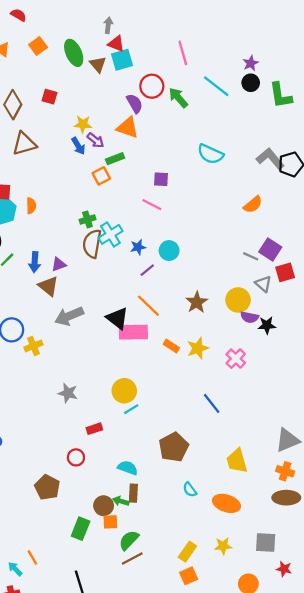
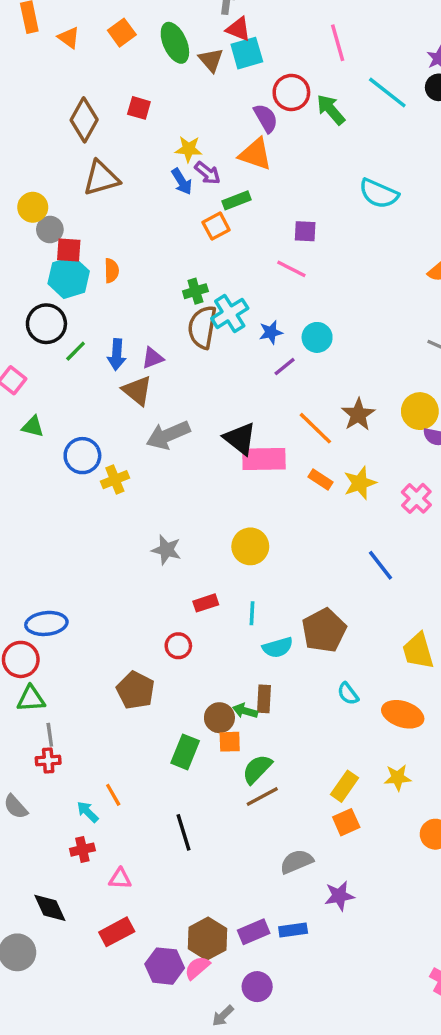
orange line: (148, 306) -> (315, 428), moved
cyan line: (131, 409) -> (252, 613), moved, turned -56
cyan semicircle: (128, 468) -> (278, 647), moved, turned 144

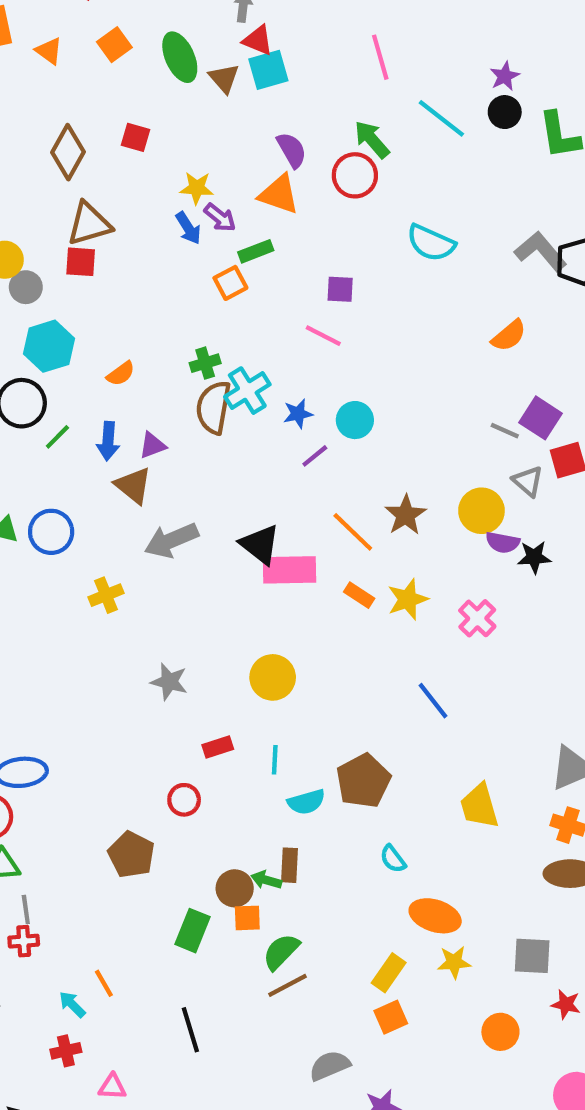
red circle: (291, 92) -> (355, 175), moved
red square: (69, 250) -> (81, 262), moved
orange semicircle: (112, 271) -> (121, 374), moved, turned 55
blue circle: (82, 456) -> (51, 532), moved
orange ellipse: (403, 714) -> (435, 916), moved

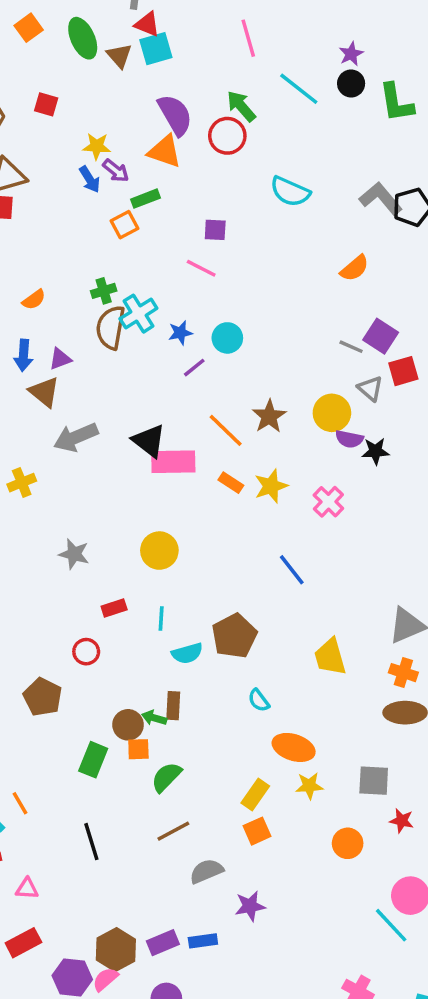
purple semicircle: (292, 150) -> (175, 115), size x1.4
brown line: (287, 985) -> (173, 831), moved

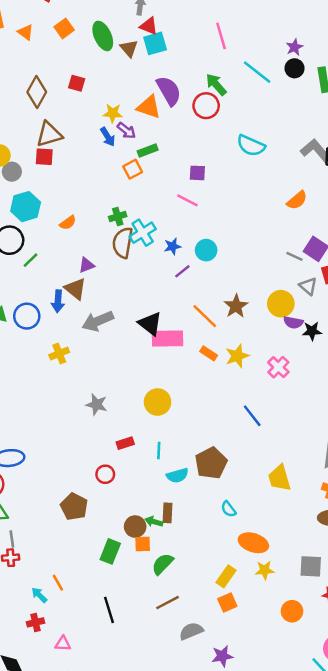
orange triangle: (165, 151) -> (149, 107), moved
blue arrow: (23, 355) -> (58, 301), moved

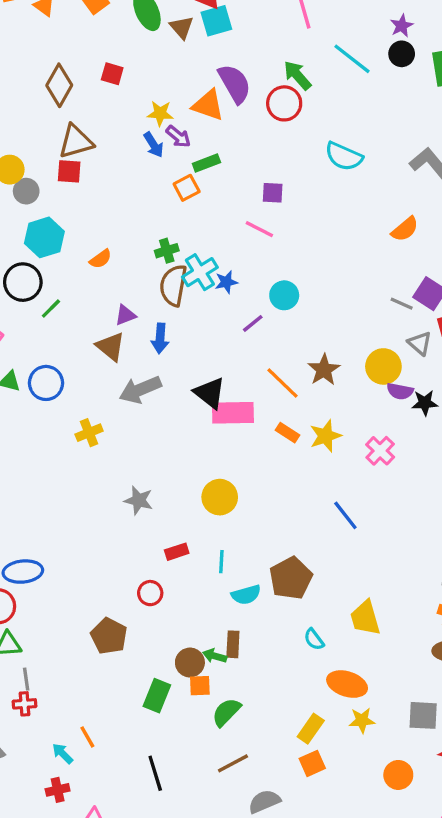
blue star: (172, 246) -> (226, 282), moved
blue arrow: (58, 301) -> (160, 338), moved
yellow trapezoid: (280, 478) -> (365, 618), moved

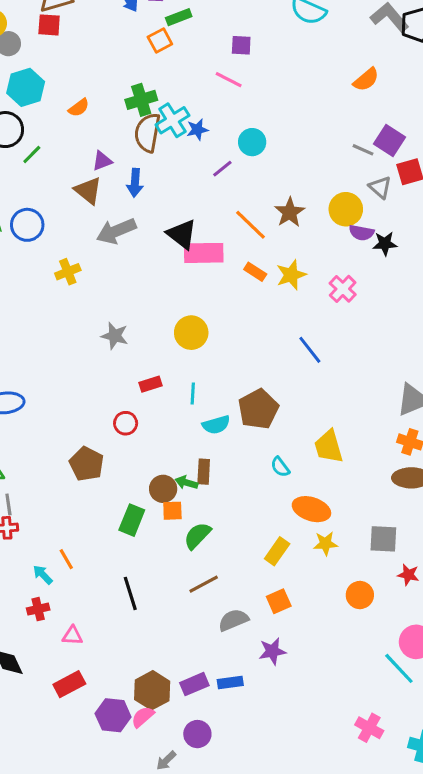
green cross: (167, 251) -> (141, 100), size x1.4
orange square: (312, 763) -> (279, 601), moved

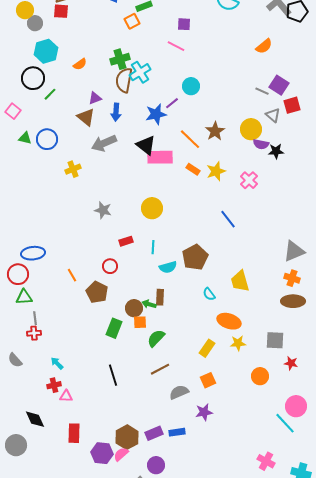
blue star: (197, 130) -> (156, 114), moved, size x1.5
brown pentagon: (87, 464) -> (97, 292), moved
orange line: (66, 559) -> (72, 275), moved
pink triangle: (72, 636) -> (66, 396), moved
red rectangle: (69, 684) -> (74, 433), turned -60

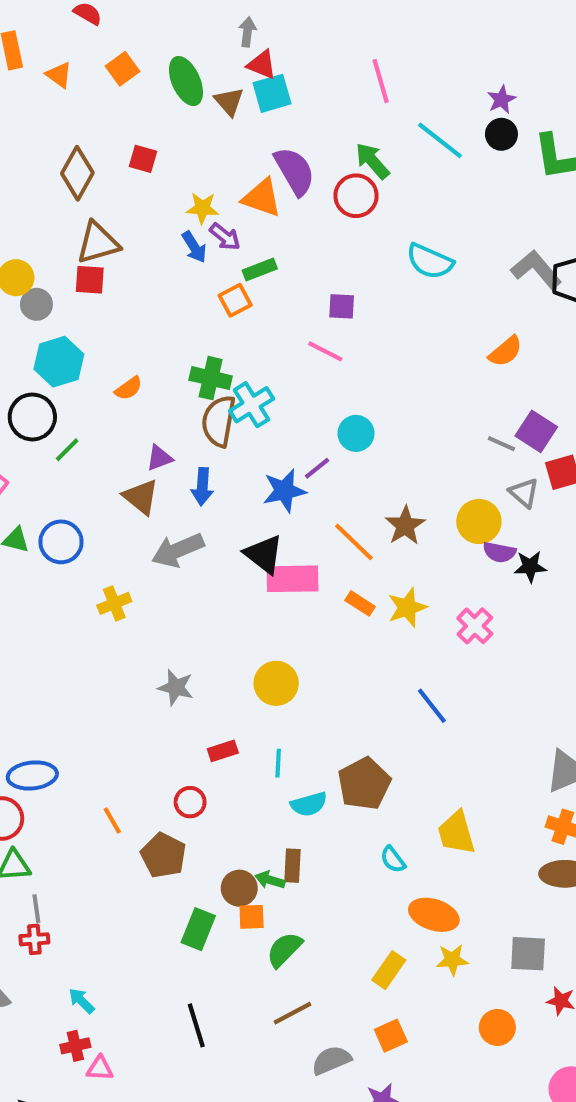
green cross: (120, 59) -> (211, 378), turned 30

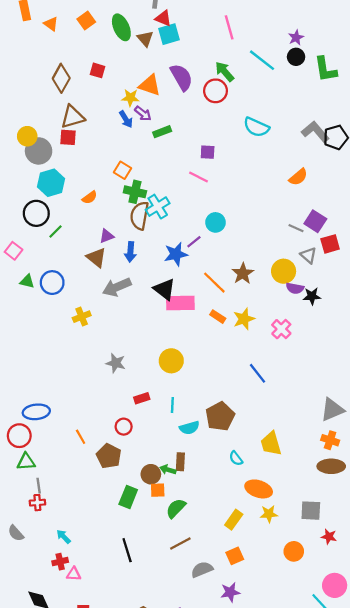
orange triangle: (262, 198) -> (150, 85), moved
orange square: (235, 300) -> (122, 170), moved, turned -30
gray circle: (36, 304) -> (39, 151), size x1.5

